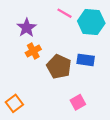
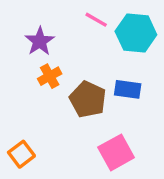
pink square: (78, 102) -> (116, 152), size x1.5

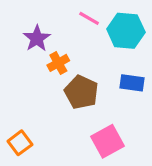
orange cross: (50, 76) -> (58, 63), moved
blue rectangle: (128, 89) -> (132, 83), moved

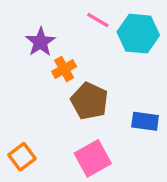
blue rectangle: (132, 83) -> (145, 121), moved
pink square: (107, 141) -> (93, 158), moved

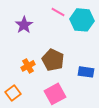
orange cross: (64, 69) -> (28, 66), moved

